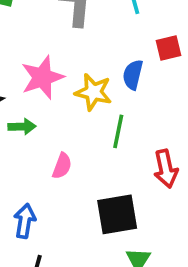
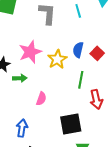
red square: (168, 48) -> (97, 53), moved, turned -32
yellow star: (93, 92) -> (57, 59), turned 30
green line: (118, 131) -> (81, 80), moved

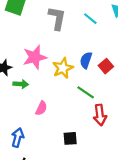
cyan line: (78, 11) -> (90, 19), turned -40
green line: (81, 80) -> (86, 92), turned -72
black square: (71, 124) -> (70, 138), size x0.6

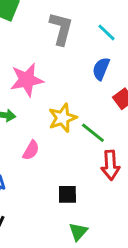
blue semicircle: (86, 60) -> (101, 69), moved
yellow star: (63, 68) -> (63, 118), moved

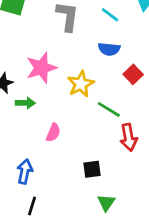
blue semicircle: (101, 69) -> (109, 49), turned -100
yellow star: (63, 118) -> (81, 84), moved

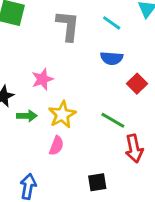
pink star: (41, 68) -> (42, 79), size x0.7
yellow star: (81, 84) -> (62, 115), moved

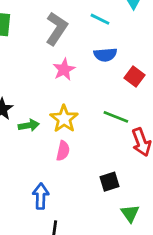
gray L-shape: (68, 26) -> (56, 29), turned 36
pink star: (42, 79) -> (64, 69), moved

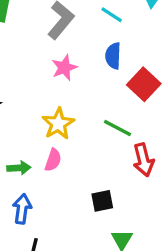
blue semicircle: (105, 55) -> (113, 56), turned 90
red square: (135, 76) -> (144, 84), size x1.4
green arrow: (29, 125) -> (19, 168), moved

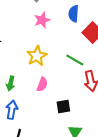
pink semicircle: (53, 160) -> (42, 84), moved
green arrow: (19, 168) -> (11, 83), turned 104

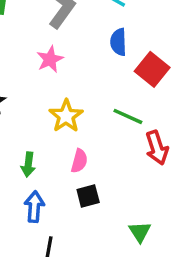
pink star: (42, 20) -> (50, 59), moved
black square: (63, 106) -> (88, 196), moved

